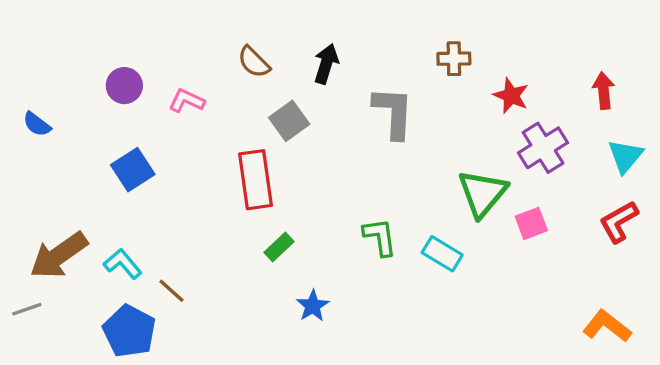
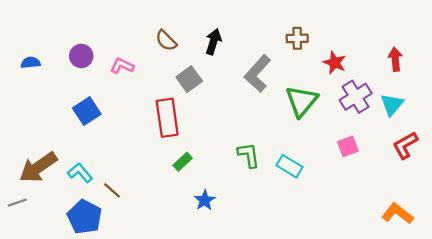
gray L-shape: (393, 112) -> (258, 74), turned -141
blue semicircle: (37, 124) -> (31, 63), moved, turned 138
cyan triangle: (625, 156) -> (392, 104), moved
green triangle: (482, 193) -> (302, 101), moved

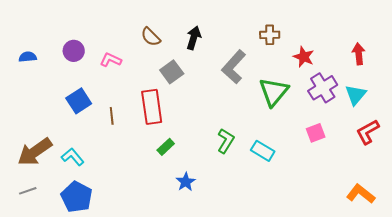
green L-shape: (249, 155) -> (226, 141), turned 40
brown line: (112, 190) -> (112, 116), moved, turned 42
gray line: (17, 203) -> (28, 191), moved

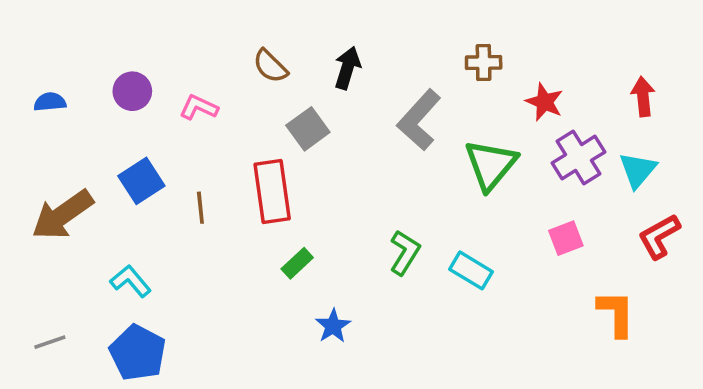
brown arrow: (35, 152) -> (62, 215), moved
orange L-shape: (361, 194) -> (616, 313), moved, turned 52

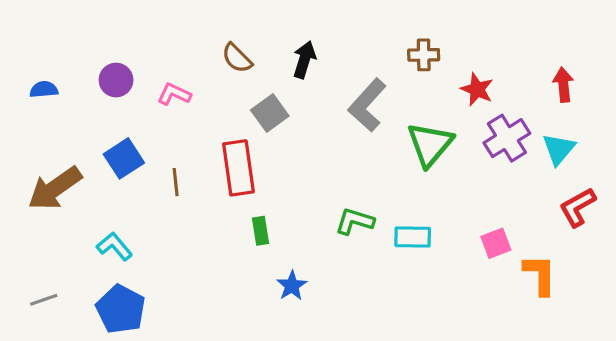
pink square: (566, 238) -> (496, 243), moved
green L-shape: (405, 252) -> (355, 221), turned -105
green rectangle: (297, 263) -> (260, 231), turned -56
cyan rectangle: (471, 270) -> (413, 237), turned -30

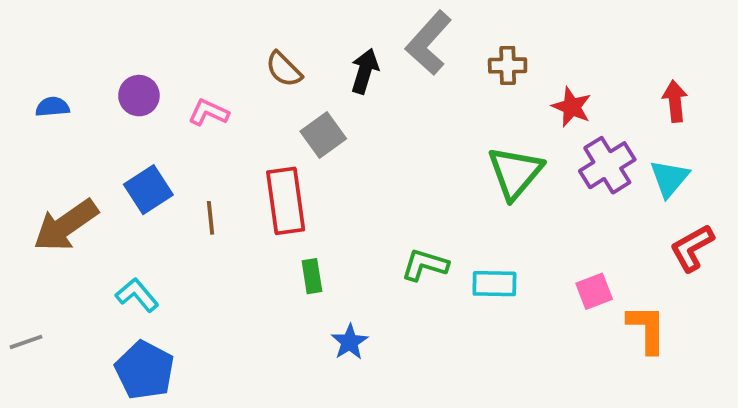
gray L-shape: (367, 105) -> (429, 43), moved
gray line: (44, 300) -> (26, 342), moved

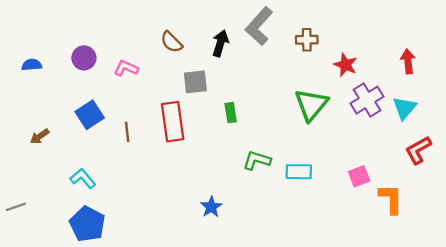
gray square: (323, 135) -> (195, 82), turned 30
brown arrow: (66, 225) -> (40, 136), size x0.5
green rectangle: (312, 276) -> (231, 113), moved

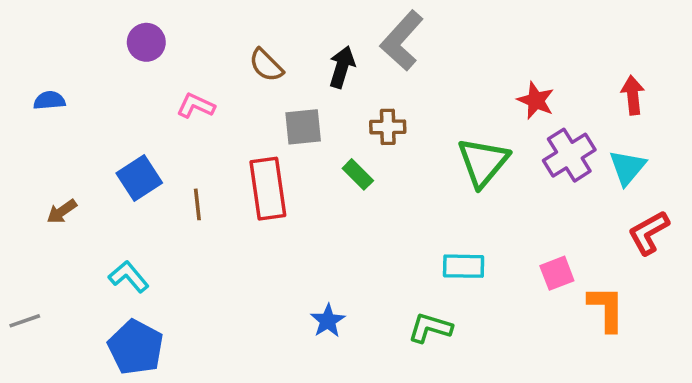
brown cross: (307, 40) -> (388, 127), moved
purple circle: (84, 58) -> (146, 42), moved
green rectangle: (231, 113) -> (358, 174), turned -36
green L-shape: (257, 160) -> (430, 328), moved

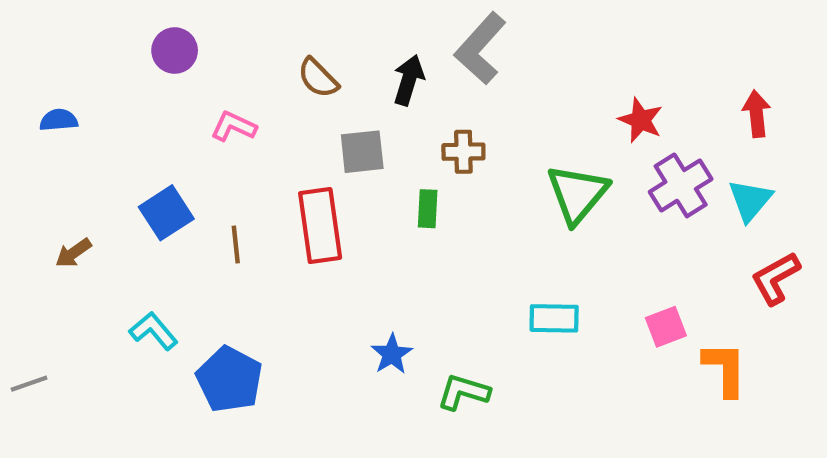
green rectangle: (358, 174) -> (428, 209), turned 48
blue star: (328, 321) -> (392, 354), moved
green L-shape: (430, 328) -> (463, 392), moved
blue pentagon: (136, 347) -> (229, 379), moved

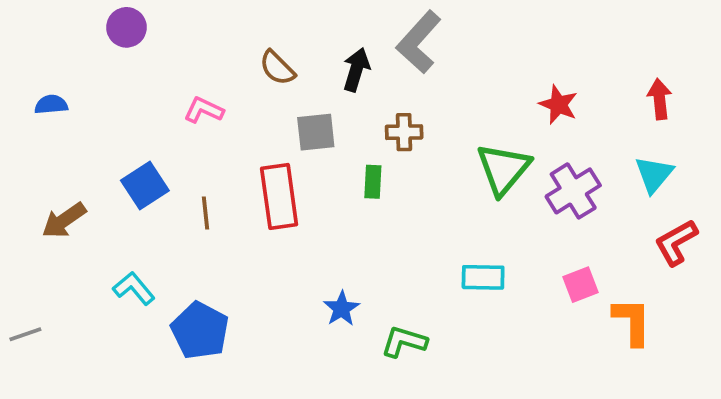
purple circle: (175, 51) -> (126, 27), moved
purple cross: (681, 185) -> (573, 191), moved
brown arrow: (73, 253) -> (64, 220), size x1.4

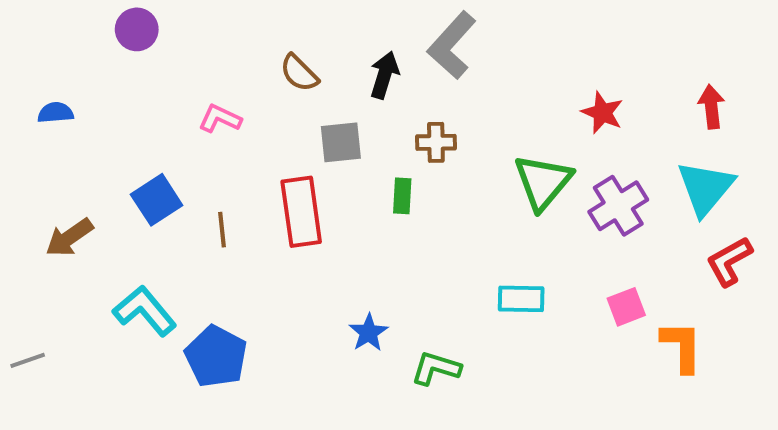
cyan triangle: (654, 174) -> (705, 188), size x1.4
cyan L-shape: (134, 288) -> (145, 311), size x1.4

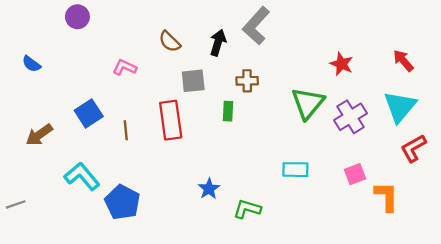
red arrow: (711, 107) -> (403, 61), turned -35
blue semicircle: (55, 113) -> (31, 64), turned -138

